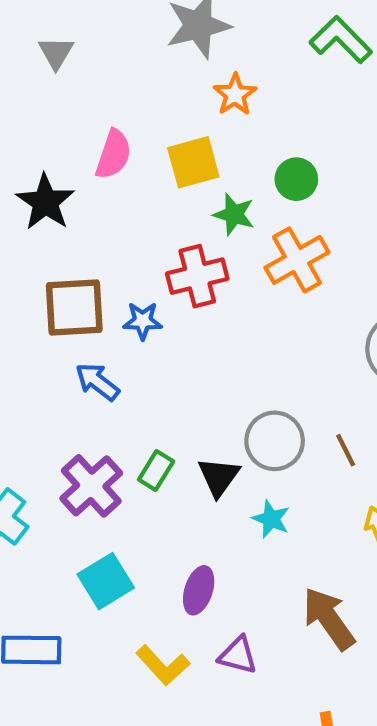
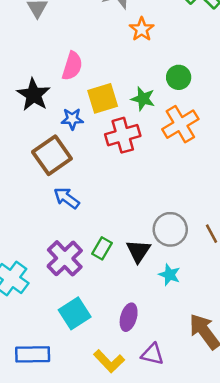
yellow square: (193, 162) -> (103, 98), moved
brown square: (74, 307) -> (52, 155), turned -30
blue star: (143, 321) -> (72, 119), moved

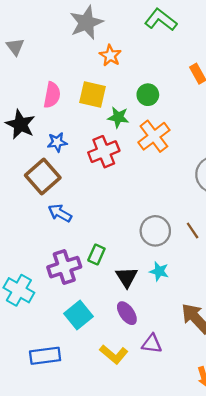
yellow square: (103, 98) -> (93, 95), moved, turned 36
black triangle: (138, 251) -> (127, 277), moved
purple cross: (65, 258) -> (64, 267), turned 32
purple ellipse: (129, 317) -> (127, 313), turned -45

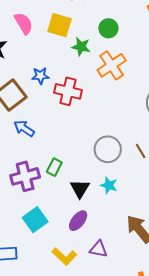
pink semicircle: (52, 95) -> (24, 23), turned -45
blue star: (57, 142) -> (40, 76), moved
red cross: (104, 152) -> (68, 91), moved, turned 32
purple ellipse: (127, 313) -> (78, 221), turned 70

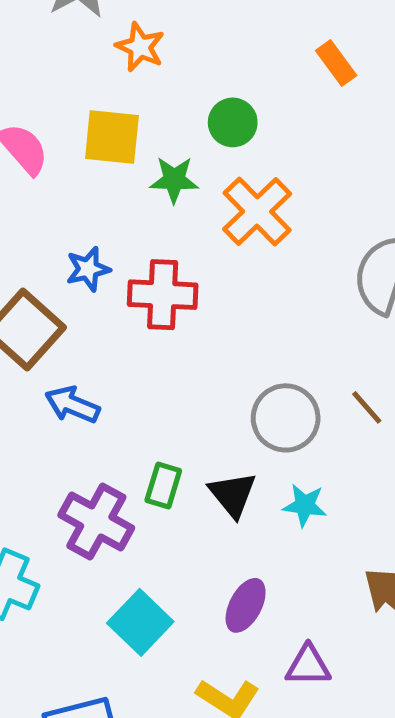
purple cross: (25, 176) -> (96, 521), turned -36
black triangle: (80, 189) -> (233, 494), moved

